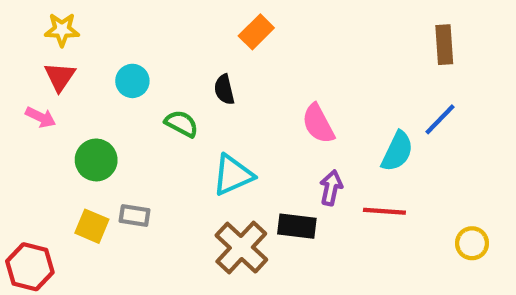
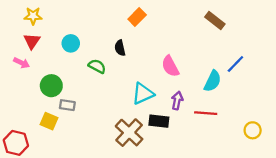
brown rectangle: (444, 45) -> (215, 20), moved, turned -48
cyan triangle: (233, 175) -> (143, 94), moved
gray rectangle: (135, 216) -> (67, 105), moved

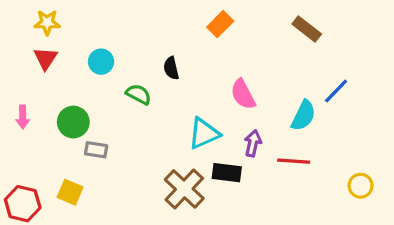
orange rectangle: (137, 17) -> (220, 24), moved
pink arrow: (22, 63) -> (23, 117), moved, turned 63
yellow square: (49, 121) -> (70, 192), moved

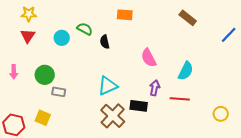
orange rectangle: (220, 24) -> (125, 15), moved, turned 49
blue line: (336, 91) -> (229, 35), moved
green semicircle: (139, 94) -> (85, 29), moved
cyan triangle: (204, 133) -> (108, 86), moved

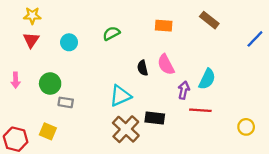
orange rectangle: (125, 15) -> (164, 26), moved
green semicircle: (85, 29) -> (111, 33), moved, turned -56
black semicircle: (105, 42) -> (143, 68), moved
purple arrow: (155, 88) -> (184, 90), moved

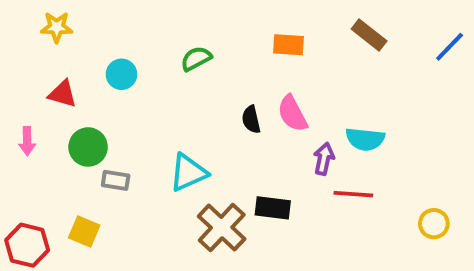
blue line: (255, 39) -> (450, 47), moved
red triangle: (31, 40) -> (63, 94), moved, turned -48
cyan semicircle: (207, 79) -> (365, 139), turned 70
cyan triangle: (120, 96) -> (188, 173), moved

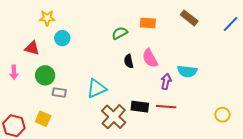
yellow star: (57, 27) -> (47, 18), moved
green semicircle: (196, 59) -> (120, 33), moved
red line: (353, 194) -> (166, 107), moved

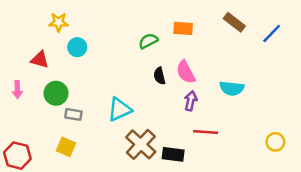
blue line: (231, 24) -> (272, 33), moved
purple arrow: (166, 81) -> (191, 101), moved
black rectangle: (140, 107) -> (173, 154), moved
yellow square: (43, 119) -> (66, 147), moved

